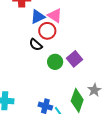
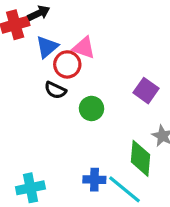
pink triangle: (55, 16) -> (84, 48), moved
purple square: (75, 59) -> (146, 91), moved

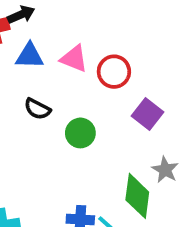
blue triangle: (47, 47) -> (30, 56), turned 40
red circle: (67, 64) -> (114, 72), moved

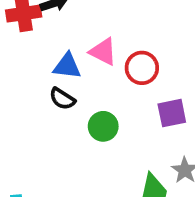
blue triangle: (30, 56) -> (67, 66), moved
purple square: (147, 114) -> (172, 113), turned 36

